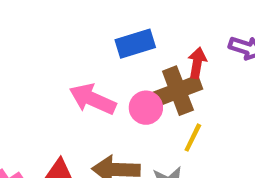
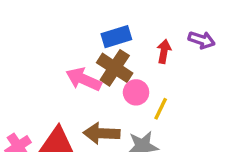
brown cross: (178, 91) -> (115, 68), moved, turned -36
pink circle: (146, 108) -> (136, 92), moved

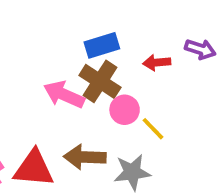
red arrow: (164, 51) -> (157, 62), turned -105
yellow line: (161, 109) -> (153, 129), turned -70

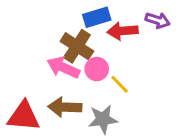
blue rectangle: (102, 45) -> (97, 17), moved
red arrow: (157, 62) -> (123, 31), size x1.4
pink arrow: (64, 95) -> (63, 67), moved

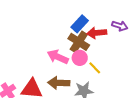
blue rectangle: (97, 17) -> (80, 24), turned -30
brown cross: (77, 46) -> (79, 42), moved

